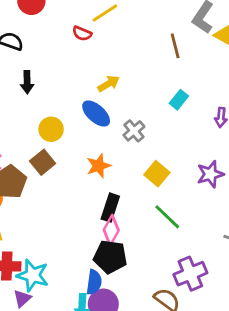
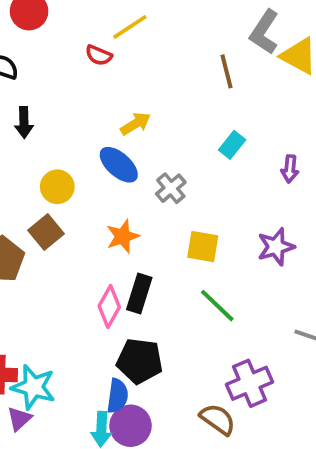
yellow square: (157, 174) -> (203, 247), turned -30
pink diamond: (111, 230) -> (109, 307), moved

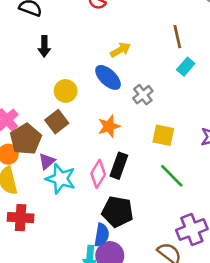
brown line: (226, 71) -> (177, 37), moved
cyan star: (33, 387) -> (61, 179), moved
purple triangle: (19, 419) -> (47, 161), moved

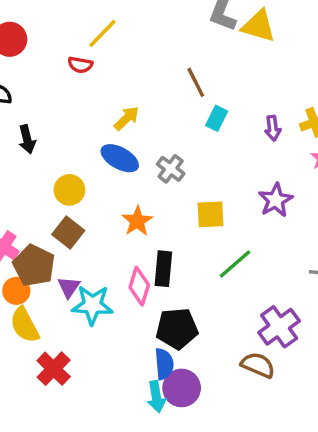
green line: (172, 176) -> (235, 264), turned -72
red cross: (21, 218) -> (54, 369), turned -35

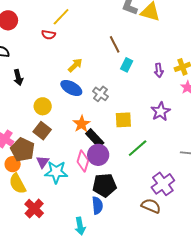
black rectangle: (163, 269) -> (95, 138), moved, turned -48
purple circle: (182, 388) -> (98, 155), moved
cyan arrow: (156, 397) -> (80, 226), moved

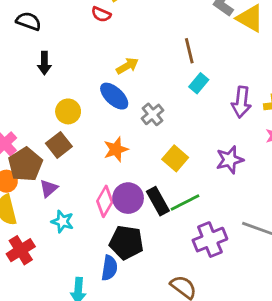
purple arrow: (159, 70) -> (241, 102), size x1.5
yellow square: (123, 120) -> (175, 158), turned 30
black rectangle: (95, 138) -> (158, 201), moved
cyan star: (56, 172) -> (62, 221), moved, size x0.7
purple cross: (163, 184) -> (210, 240), moved

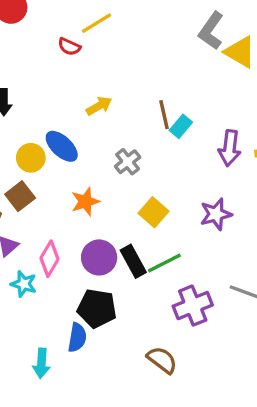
brown line: (189, 51) -> (164, 115), moved
blue ellipse: (114, 96) -> (62, 146), moved
pink diamond: (105, 201) -> (49, 259), moved

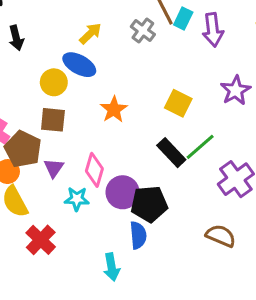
yellow arrow: (99, 106) -> (90, 33), moved
purple arrow: (230, 148) -> (213, 30), moved
gray cross: (128, 162) -> (143, 31), moved
brown square: (20, 196) -> (53, 120), turned -32
purple circle: (99, 257) -> (123, 192), moved

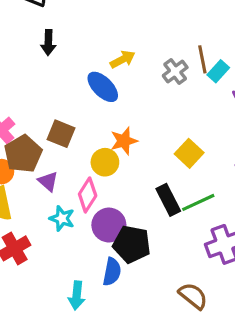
yellow circle: (54, 82) -> (105, 162), moved
purple triangle: (54, 168) -> (48, 181), turned -40

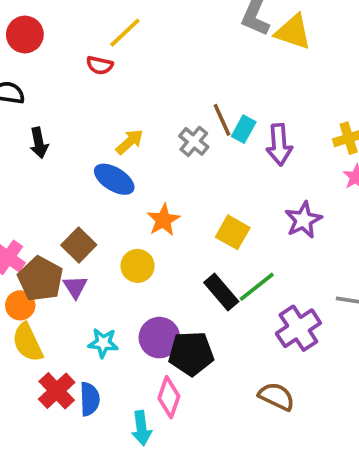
brown square: (61, 134) -> (79, 245), turned 36
orange star: (124, 141) -> (163, 220), moved
purple triangle: (48, 181) -> (75, 287), moved, turned 30
pink diamond: (88, 195) -> (169, 397), moved
blue semicircle: (112, 272) -> (90, 399), moved

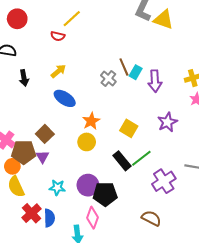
yellow arrow: (130, 142) -> (58, 71), moved
yellow circle: (138, 266) -> (87, 142), moved
brown pentagon: (40, 279) -> (24, 152), turned -30

